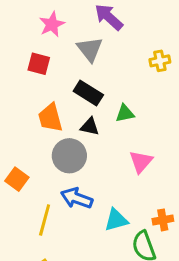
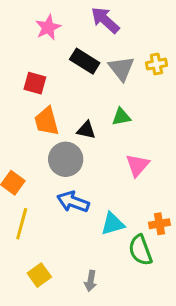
gray triangle: (90, 49) -> (121, 68), moved
red square: (39, 64) -> (35, 83), moved
black rectangle: (88, 93) -> (85, 61), moved
yellow line: (45, 220) -> (22, 224), moved

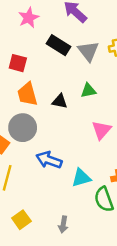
gray circle: (66, 159) -> (23, 128), moved

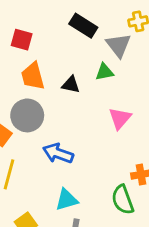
black rectangle: (58, 45) -> (83, 26), moved
gray triangle: (88, 51) -> (118, 45), moved
cyan triangle: (81, 178) -> (67, 200), moved

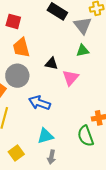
green triangle: (104, 72) -> (83, 51), moved
black triangle: (71, 85) -> (51, 64), moved
pink triangle: (120, 118) -> (71, 78), moved

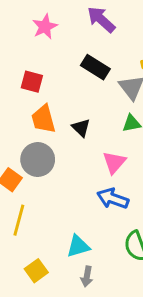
black triangle: (51, 64) -> (81, 128), moved, turned 32
blue arrow: (39, 103) -> (113, 198), moved

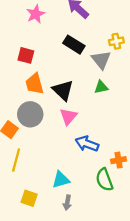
black triangle: (81, 128) -> (63, 90), size x1.5
pink triangle: (114, 162) -> (68, 116), moved
yellow square: (36, 271) -> (29, 198), turned -35

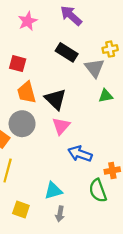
green triangle: (101, 87) -> (106, 96), moved

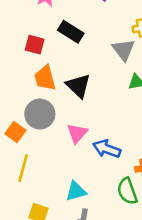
black rectangle: (67, 52) -> (71, 32), moved
pink triangle: (61, 126) -> (77, 133), moved

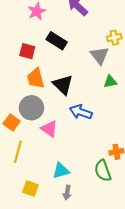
pink triangle: (77, 133) -> (49, 129), moved, turned -36
blue arrow: (107, 149) -> (81, 112), moved

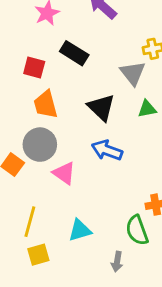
black triangle: (63, 85) -> (101, 107), moved
yellow line: (18, 152) -> (30, 222), moved
yellow square: (30, 189) -> (38, 255), turned -35
gray arrow: (67, 193) -> (117, 262), moved

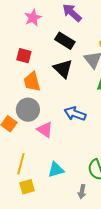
black rectangle: (74, 53) -> (65, 41), moved
black triangle: (101, 107) -> (63, 69), moved

